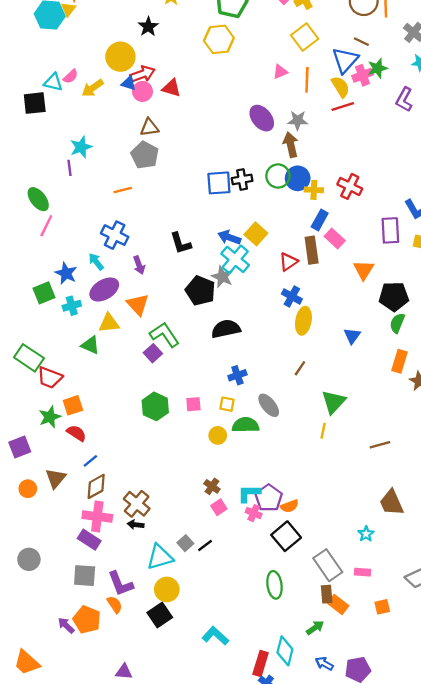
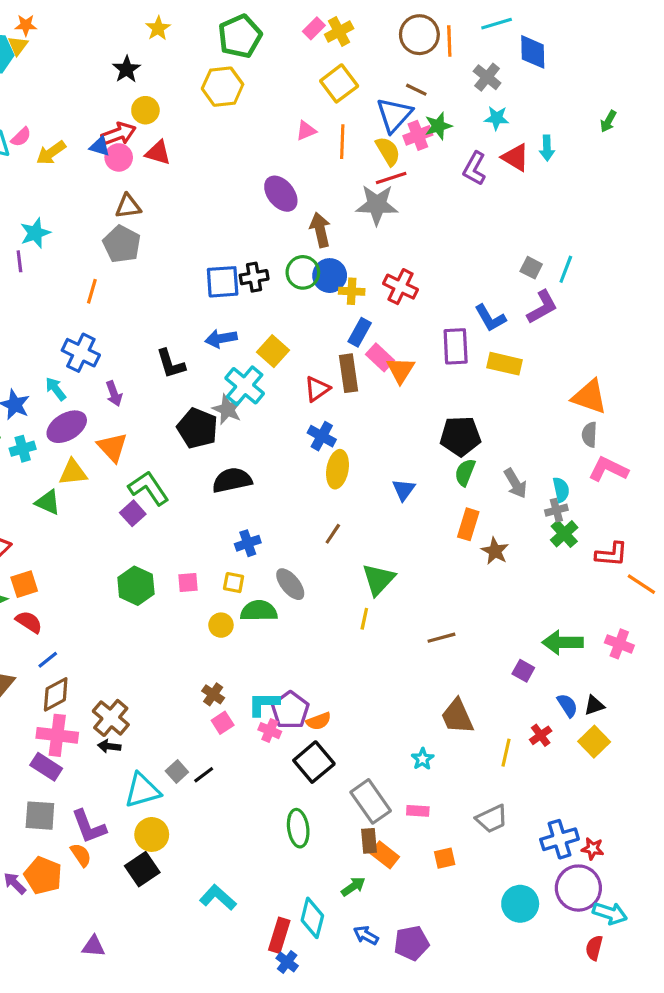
yellow circle: (120, 57) -> (145, 110), moved, size x0.7
gray star: (298, 120) -> (377, 205), moved, size x1.5
orange line: (123, 190) -> (92, 291), turned -60
blue arrow: (229, 237) -> (221, 339), moved, turned -30
orange triangle: (364, 270) -> (400, 370), moved

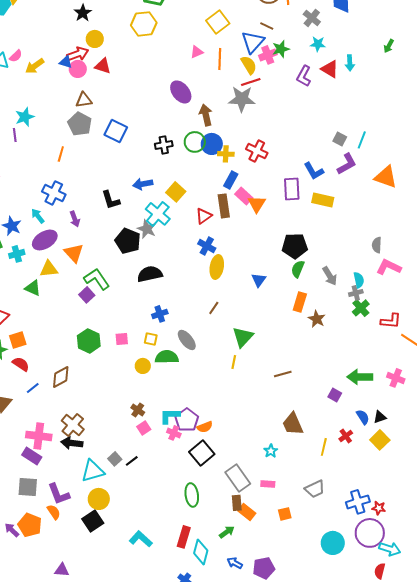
blue square: (223, 282) -> (116, 131), moved, turned 30
orange triangle: (589, 397) -> (386, 177), moved
brown diamond: (56, 694) -> (61, 377), moved
black arrow: (109, 746) -> (72, 443), size x1.5
red rectangle: (279, 935) -> (184, 537), moved

